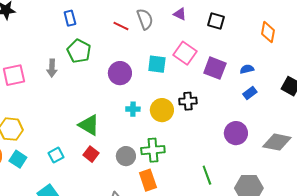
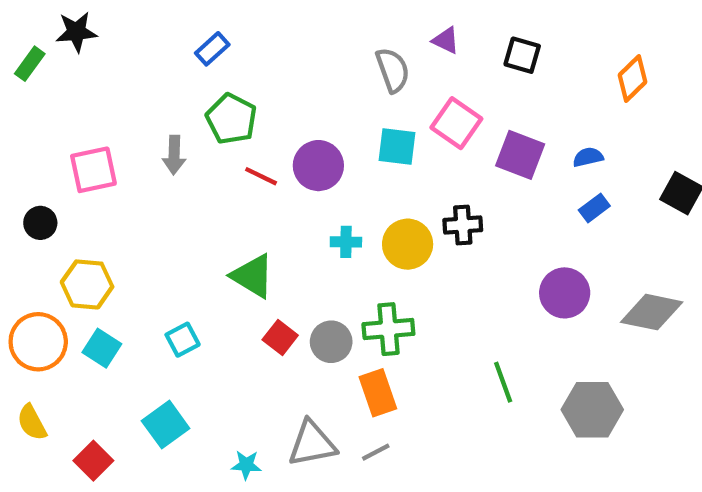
blue rectangle: (70, 18) -> (212, 49), turned 63
gray semicircle: (145, 19) -> (393, 70), moved
red line: (121, 26) -> (261, 176), moved
orange diamond: (268, 32) -> (633, 79), turned 35
red square: (91, 154) -> (280, 338), moved

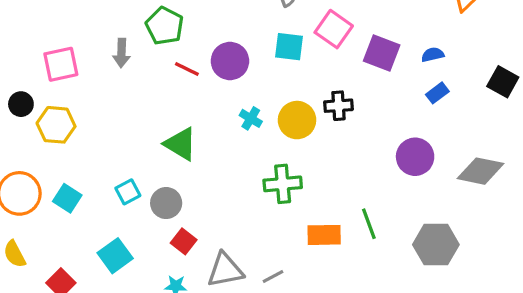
cyan cross: (346, 242) -> (251, 118), turned 30
yellow hexagon: (87, 284) -> (56, 125), moved
red square: (280, 338) -> (184, 241), moved
gray circle: (331, 342) -> (166, 203), moved
orange rectangle: (378, 393) -> (324, 235), moved, turned -72

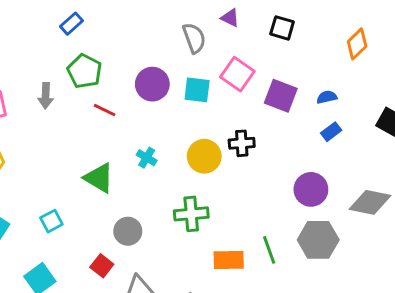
purple circle: (230, 61) -> (152, 84), moved
cyan cross: (251, 118) -> (147, 158), moved
gray circle: (166, 203) -> (128, 231), moved
gray hexagon: (436, 245) -> (318, 240), moved

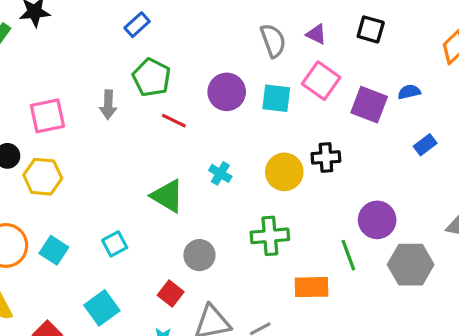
purple triangle: (230, 18) -> (316, 34), moved
blue semicircle: (327, 97) -> (409, 92), moved
purple circle: (311, 189) -> (377, 220), moved
green line: (269, 250) -> (348, 255), moved

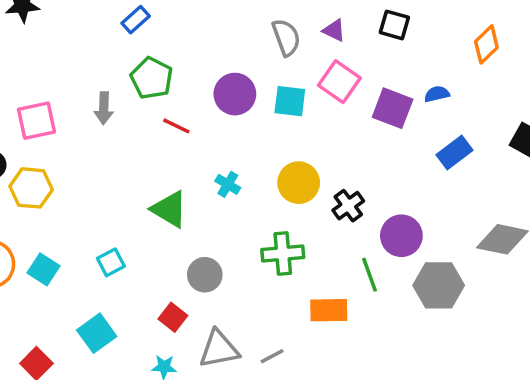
blue rectangle: (425, 145) -> (455, 152), size x1.4
black cross: (326, 157) -> (348, 206), moved, turned -32

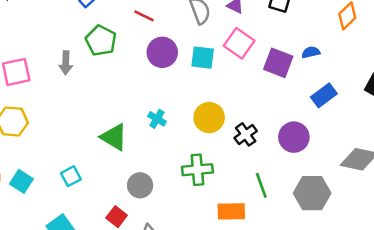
red line: (176, 126) -> (144, 16), moved
purple circle: (401, 236) -> (294, 137), moved

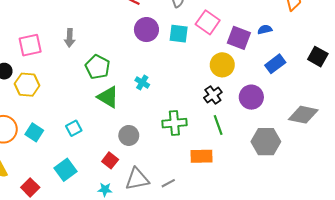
green pentagon: (101, 41) -> (98, 67), moved
yellow circle: (209, 118) -> (222, 65), moved
green line: (261, 185) -> (218, 125), moved

